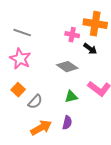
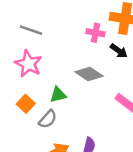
green triangle: (71, 97) -> (58, 95), moved

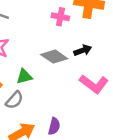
black arrow: (119, 51) -> (83, 50), moved, turned -56

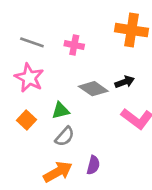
pink cross: (60, 17) -> (74, 45), moved
gray semicircle: (14, 100) -> (65, 136), moved

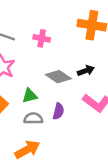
gray semicircle: (65, 136) -> (33, 118), turned -132
purple semicircle: (93, 165) -> (58, 111), moved

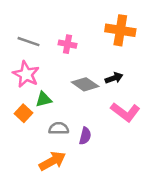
green triangle: (30, 96) -> (44, 99), moved
purple semicircle: (58, 111) -> (85, 136), moved

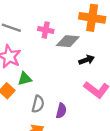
gray diamond: (85, 84) -> (68, 41), moved, turned -30
gray semicircle: (59, 128) -> (38, 104), turned 105

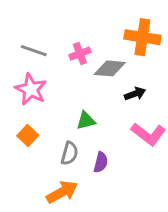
pink cross: (46, 30) -> (80, 54), turned -32
green triangle: (25, 79) -> (86, 121), moved

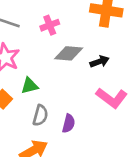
gray diamond: (110, 68) -> (69, 53), moved
green triangle: (86, 121) -> (30, 86), moved

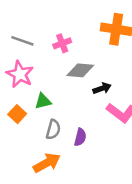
black arrow: (100, 62) -> (102, 88), moved

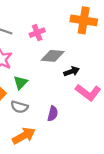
green triangle: (43, 101) -> (20, 82), turned -32
gray semicircle: (53, 129) -> (19, 107), moved, turned 91

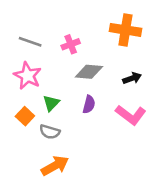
black arrow: (72, 71) -> (132, 78), moved
purple semicircle: (53, 114) -> (89, 104), moved

